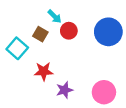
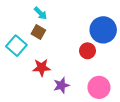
cyan arrow: (55, 16) -> (40, 13), moved
red circle: (69, 31) -> (87, 51), moved

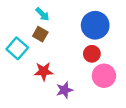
blue circle: (103, 30) -> (95, 25), moved
pink circle: (99, 87) -> (104, 76), moved

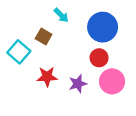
cyan arrow: (42, 14) -> (61, 15), moved
purple star: (64, 90) -> (78, 84), moved

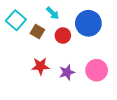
cyan square: (19, 52) -> (16, 20), moved
red circle: (99, 58) -> (63, 36), moved

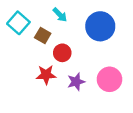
red circle: (63, 36) -> (62, 53), moved

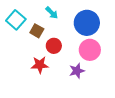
pink circle: (109, 79) -> (90, 50), moved
purple star: (76, 82) -> (77, 71), moved

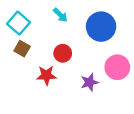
brown square: (37, 31) -> (22, 49), moved
pink circle: (90, 50) -> (117, 67), moved

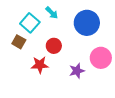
cyan square: (19, 23) -> (30, 23), moved

